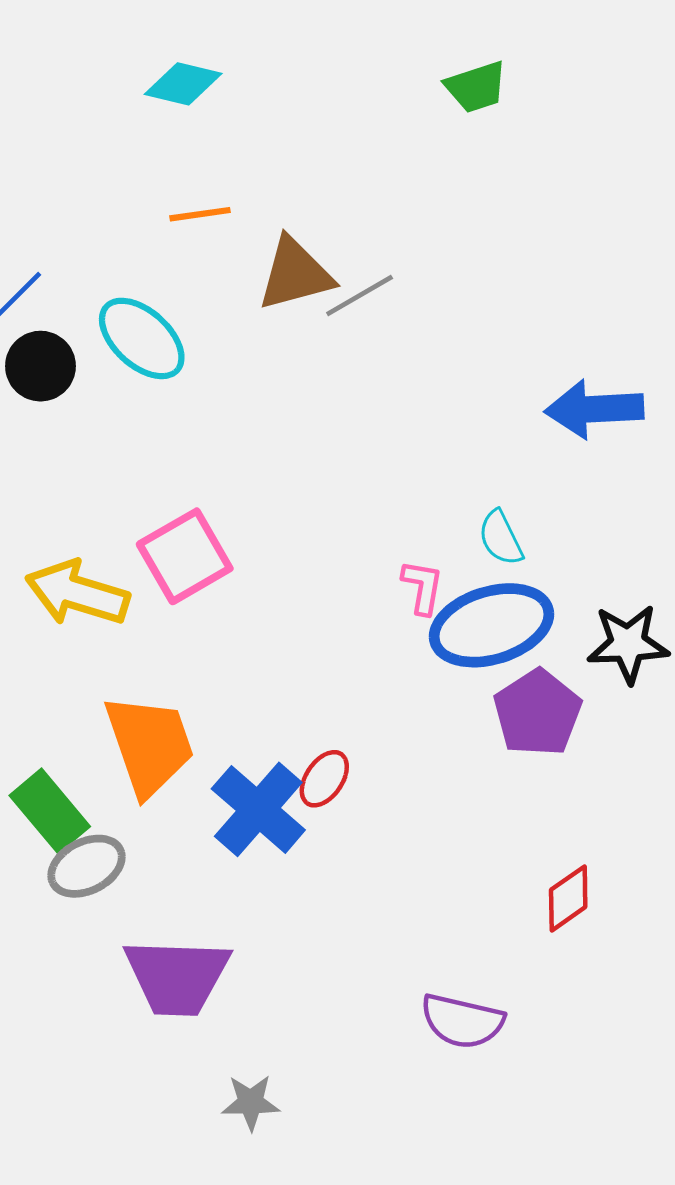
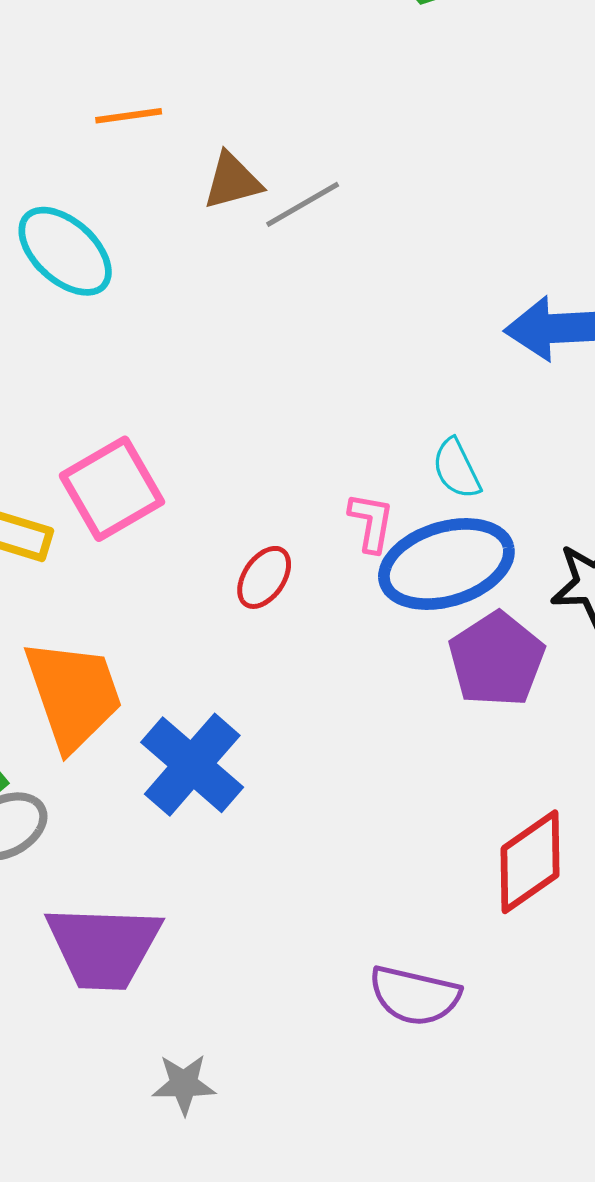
brown triangle: (295, 274) -> (232, 181), size x0.7
red ellipse: (324, 779) -> (264, 577), moved
red diamond: (568, 898) -> (530, 862), size x1.4

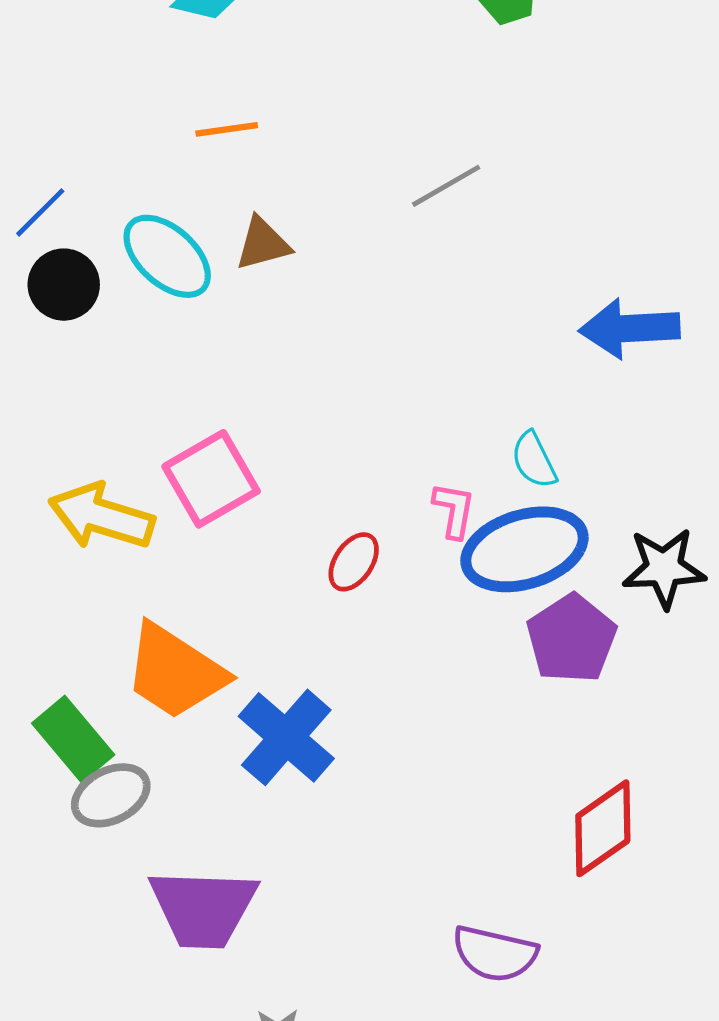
brown triangle: (232, 181) -> (263, 244), moved
gray line: (303, 204) -> (446, 186), moved
orange trapezoid: (73, 694) -> (175, 672), turned 142

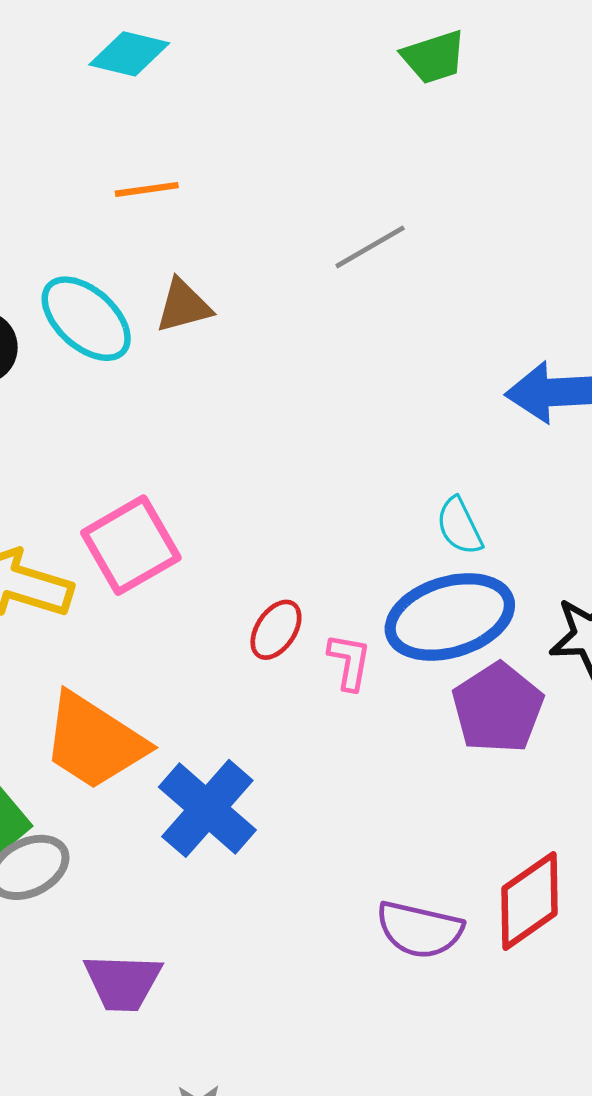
pink L-shape: (454, 510) -> (349, 662), moved
purple trapezoid: (203, 908) -> (123, 982), size x0.7
purple semicircle: (495, 954) -> (420, 930), moved

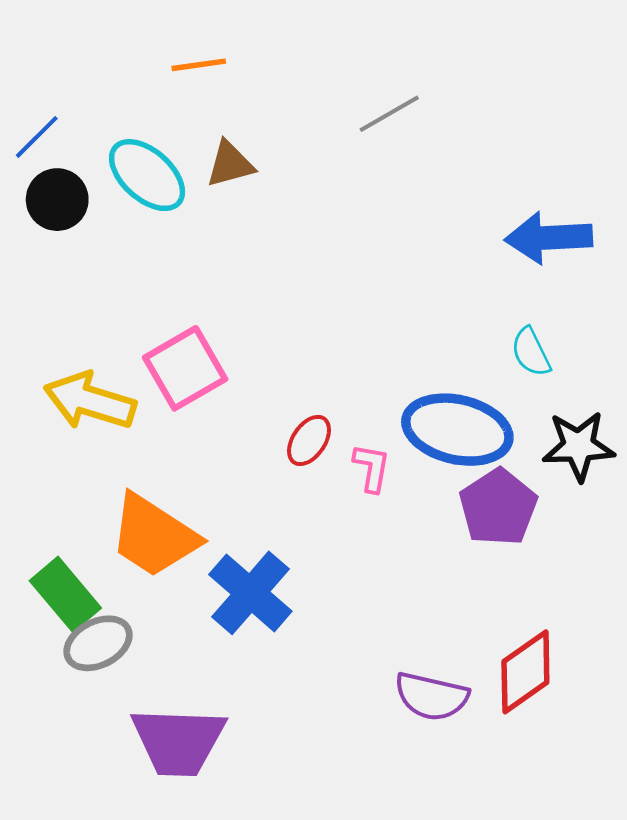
cyan semicircle: (459, 526) -> (531, 352), moved
blue ellipse: (450, 617) -> (457, 430), turned 30
purple trapezoid: (123, 982) -> (178, 741), size x1.4

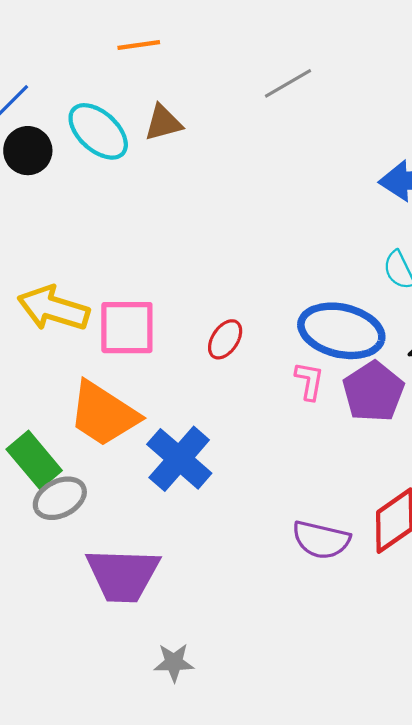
pink square: (185, 368) -> (127, 328), moved, turned 30
pink L-shape: (372, 468) -> (309, 381), moved

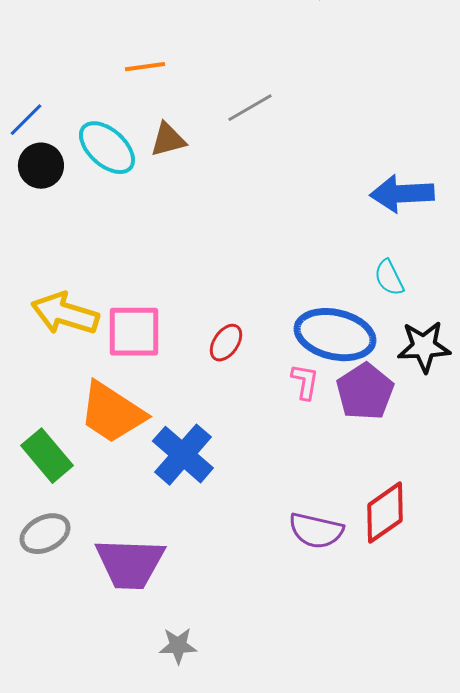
gray line: (288, 83) -> (250, 108), moved
gray ellipse: (60, 498) -> (45, 534), moved

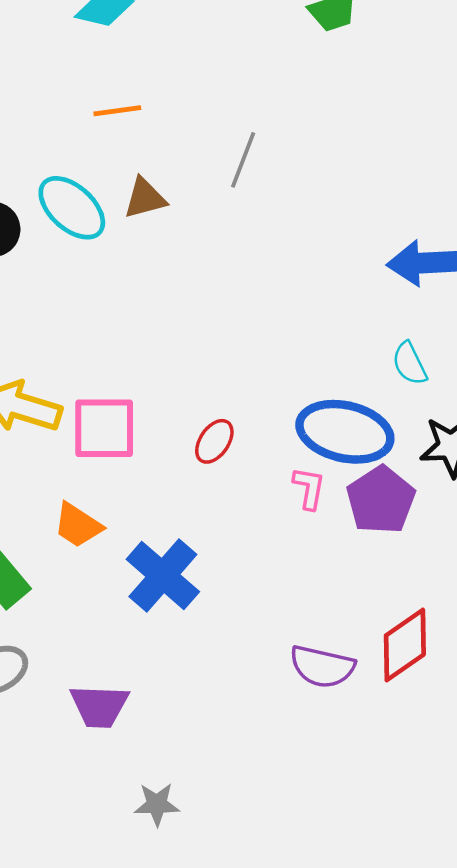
gray line: (250, 108) -> (243, 160), turned -39
orange trapezoid: (112, 413) -> (78, 525), size x0.6
purple trapezoid: (130, 564) -> (99, 706), size x0.7

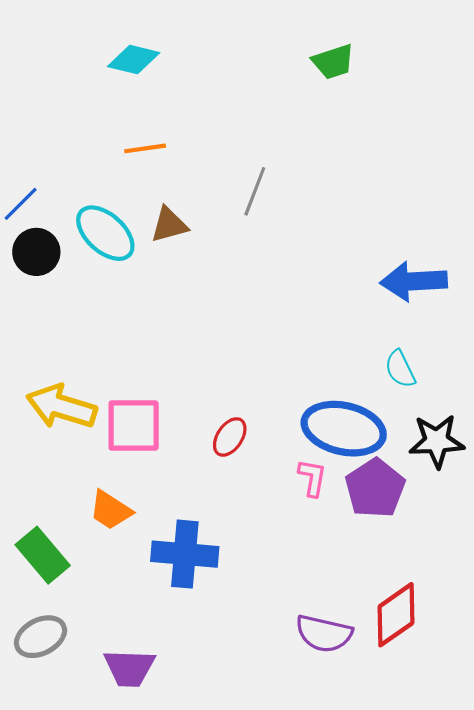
blue cross: (163, 576) -> (185, 554), turned -36

